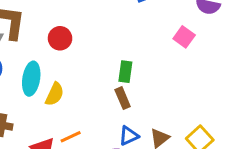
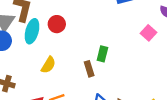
cyan ellipse: (31, 79) -> (32, 31), moved
brown rectangle: (123, 98) -> (89, 69), moved

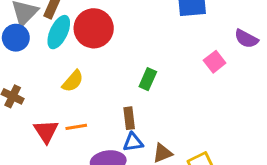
red circle: (57, 24) -> (94, 28), size x1.6
brown rectangle: (89, 69) -> (129, 118), moved

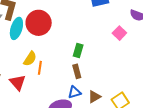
brown rectangle: (129, 118) -> (77, 71), moved
orange line: (76, 127) -> (40, 68), moved, turned -64
red triangle: (46, 131) -> (18, 82), moved

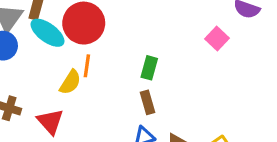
cyan ellipse: (16, 28) -> (47, 33), turned -70
orange line: (40, 68) -> (87, 66), moved

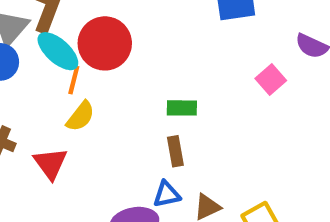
orange line: (87, 66) -> (74, 80), moved
green rectangle: (149, 68) -> (182, 108), turned 70

